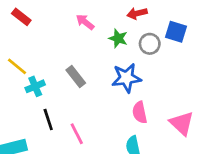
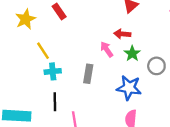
red arrow: (137, 13) -> (122, 34), moved
pink arrow: (85, 22) -> (107, 49), moved
gray rectangle: (76, 76) -> (88, 74), turned 30

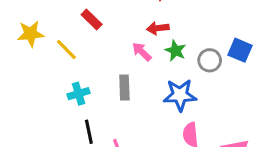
red rectangle: (59, 12) -> (92, 19), moved
yellow star: (26, 19) -> (31, 34), turned 30
yellow line: (43, 51) -> (66, 49), moved

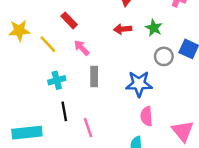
green star: (176, 51) -> (154, 28), moved
pink arrow: (142, 52) -> (82, 48), moved

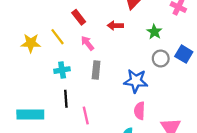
red arrow: (123, 29) -> (115, 26), moved
yellow star: (19, 31) -> (31, 43), moved

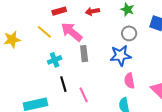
red rectangle: (79, 17) -> (59, 11), turned -56
yellow star: (31, 43) -> (12, 40), moved
pink arrow: (87, 43) -> (72, 32), size x1.6
gray circle: (161, 58) -> (129, 33), moved

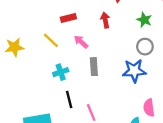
red arrow: (92, 11) -> (105, 20), turned 88
pink arrow: (72, 32) -> (81, 42), size x0.6
pink semicircle: (129, 81) -> (149, 108), moved

